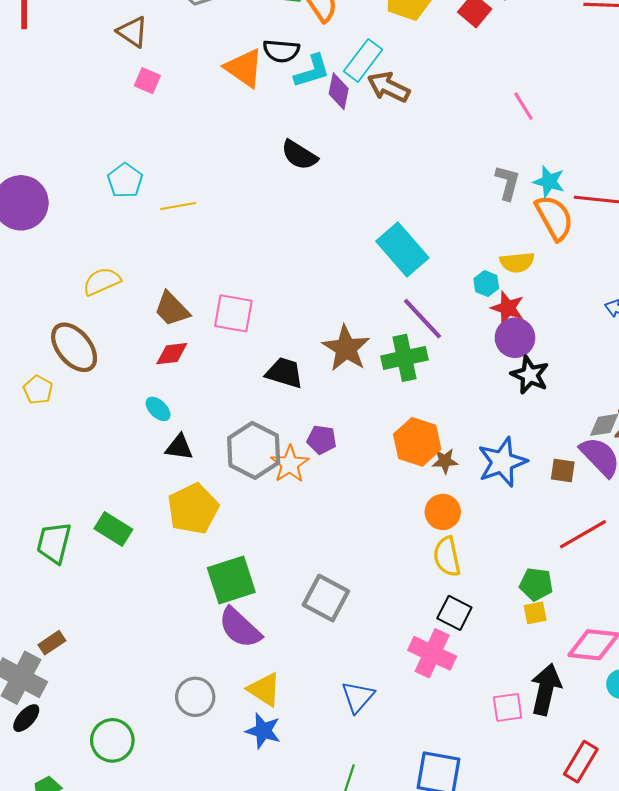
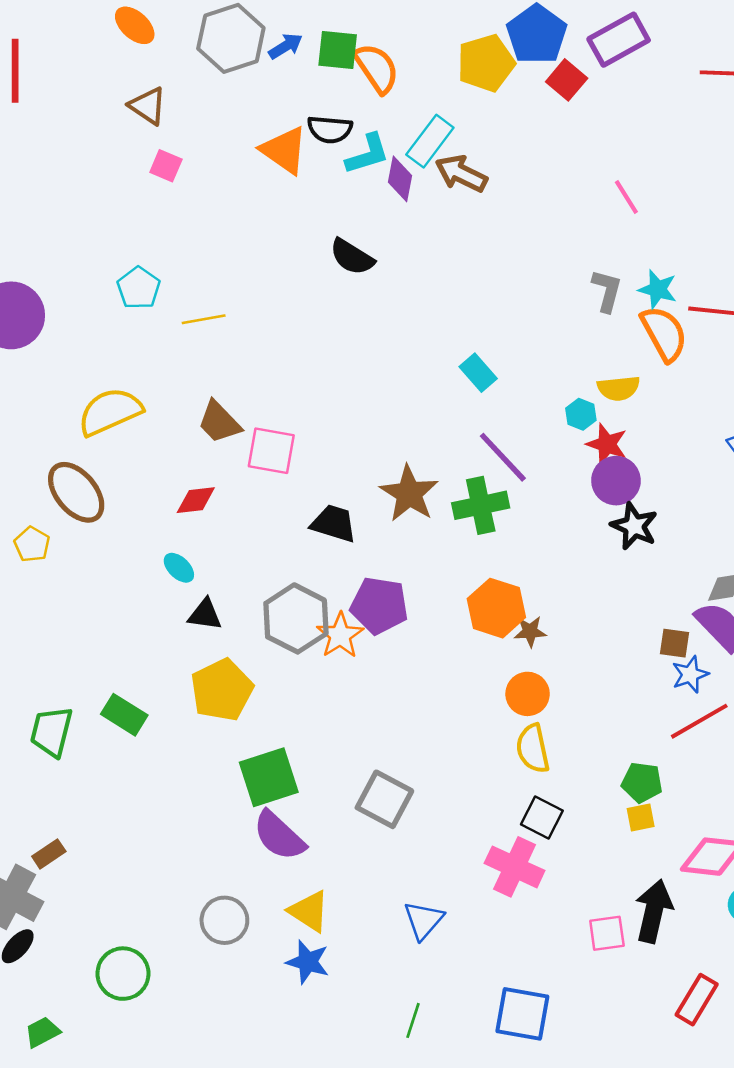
cyan rectangle: (402, 250) -> (478, 373), size x0.6
yellow semicircle: (102, 281) -> (110, 412), size x1.4
brown trapezoid: (172, 309) -> (219, 422), moved
purple pentagon: (322, 440) -> (379, 605), size x1.6
blue star: (502, 462) -> (690, 674), moved, size x0.6

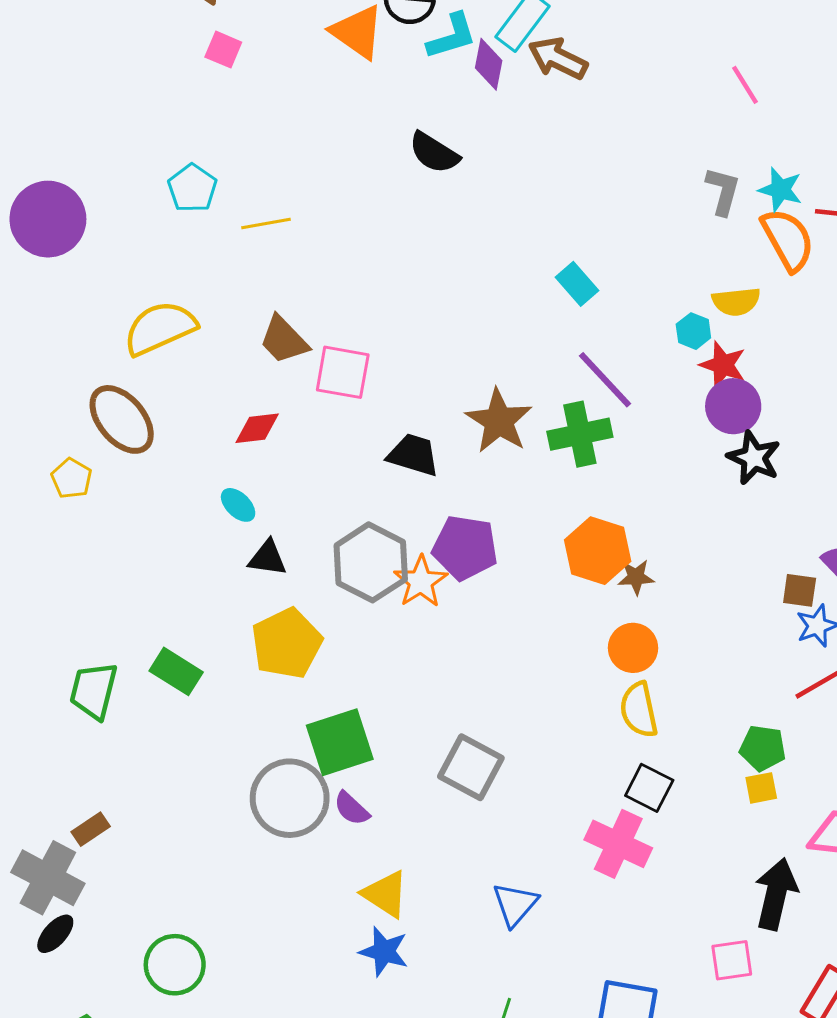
purple semicircle: (279, 836) -> (352, 809), size x0.6
gray circle: (224, 920) -> (290, 798), moved, size x1.4
pink square: (607, 933) -> (732, 960), moved

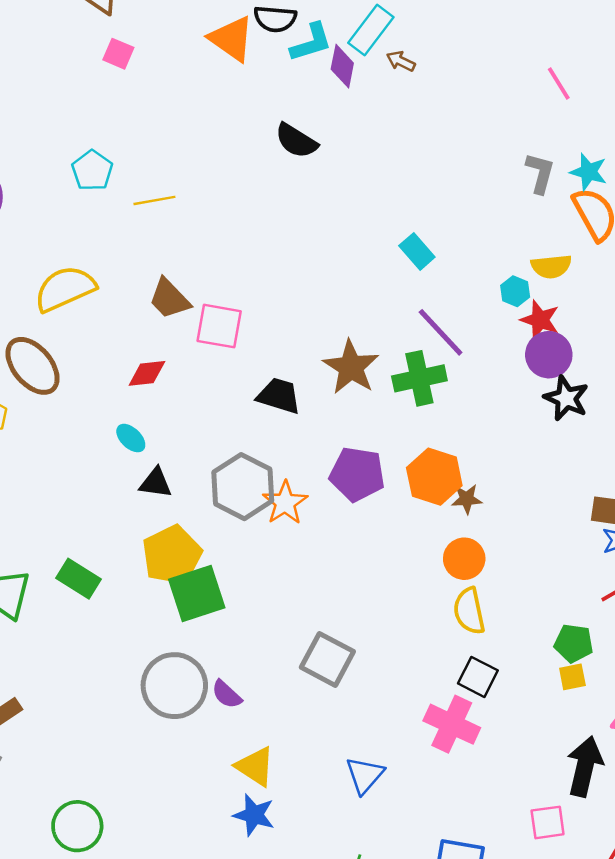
brown arrow: (558, 58) -> (401, 61), size x0.6
purple pentagon: (465, 548) -> (357, 474), moved
green square: (340, 742) -> (197, 594), moved

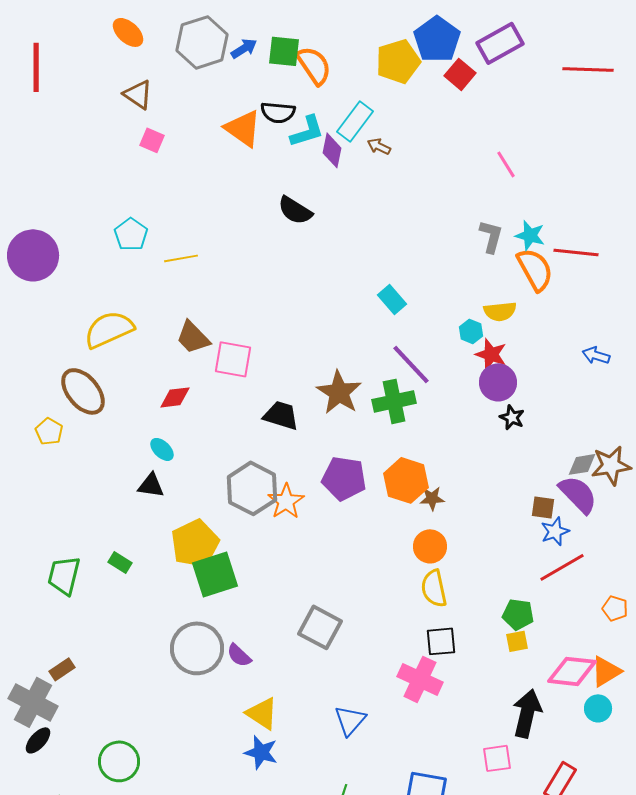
black star: (566, 398) -> (512, 417), size x0.7
black triangle: (156, 483) -> (151, 485), moved
green rectangle: (79, 579) -> (120, 562), size x0.7
black square: (478, 677) -> (441, 641), turned -32

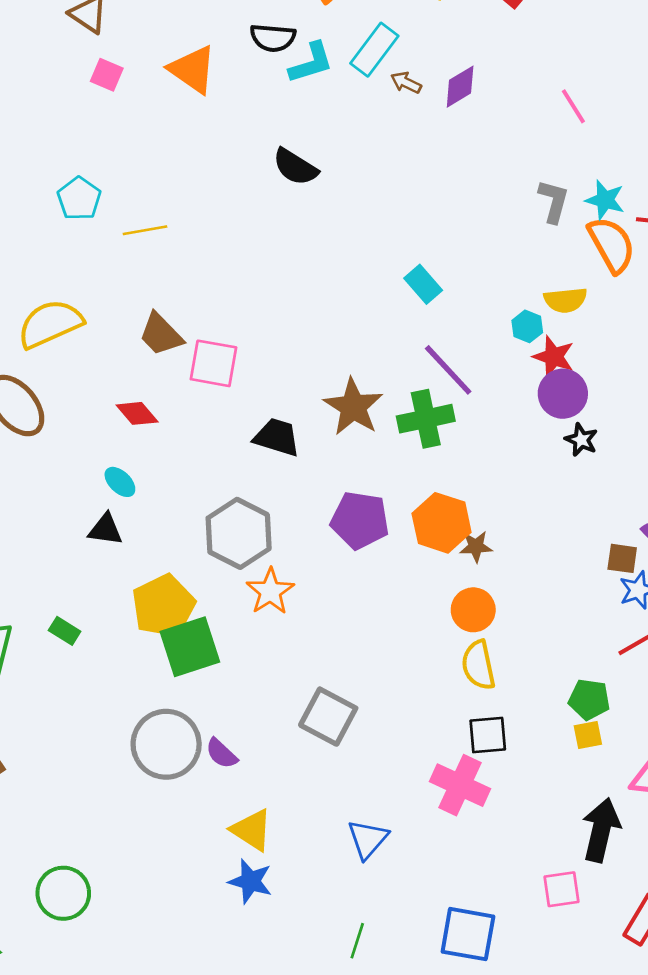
orange triangle: (243, 128) -> (192, 69), moved
purple diamond: (332, 150) -> (460, 87), moved, turned 48
red diamond: (175, 397) -> (137, 413), turned 56
orange star: (286, 501) -> (270, 591), moved

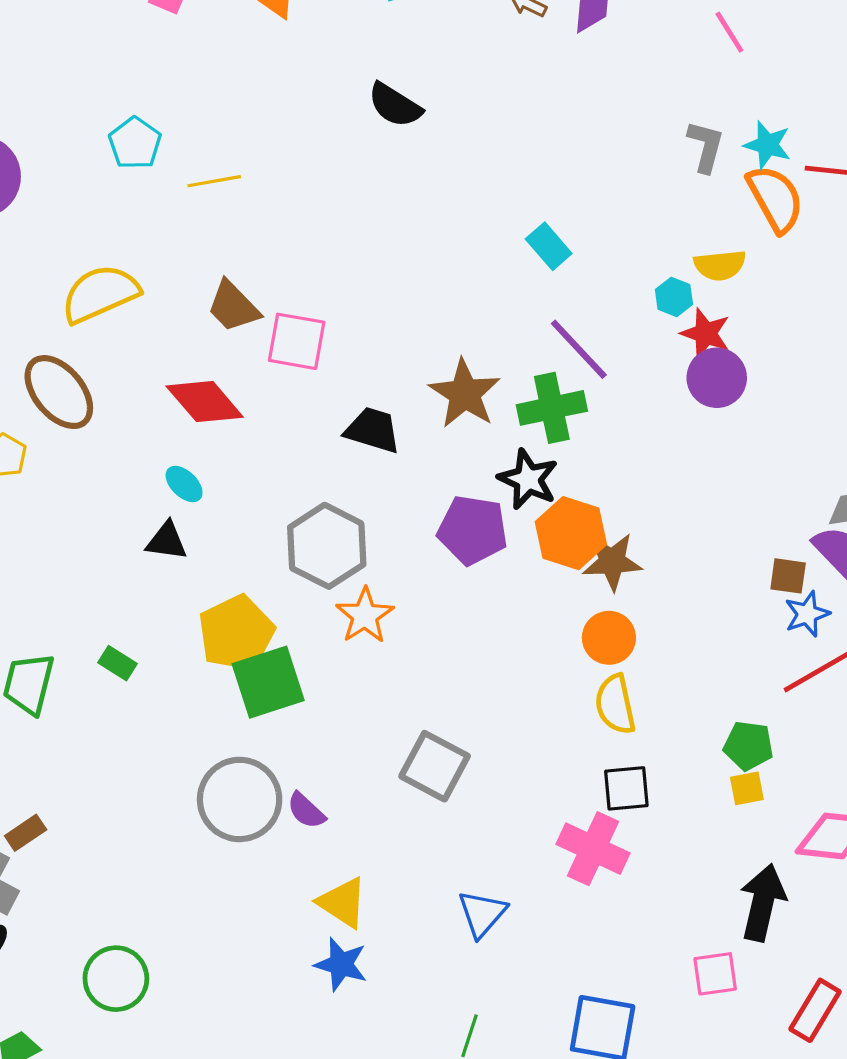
red diamond: (137, 413) -> (205, 402), size x1.5
black star: (581, 440) -> (528, 479), moved, size x1.5
brown star: (476, 547) -> (612, 562), size x1.5

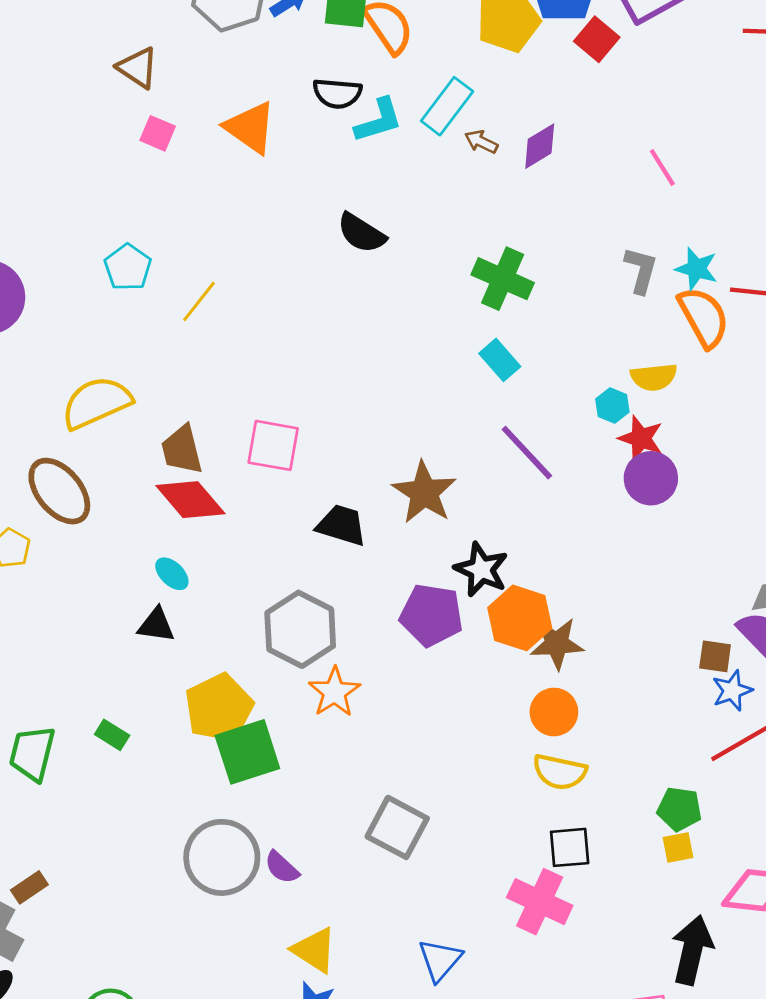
yellow line: (214, 181) -> (199, 301), turned -42
brown trapezoid: (233, 306) -> (182, 450), moved, turned 30
green cross: (552, 408) -> (503, 279), moved, turned 36
yellow semicircle: (615, 704) -> (560, 772), turned -66

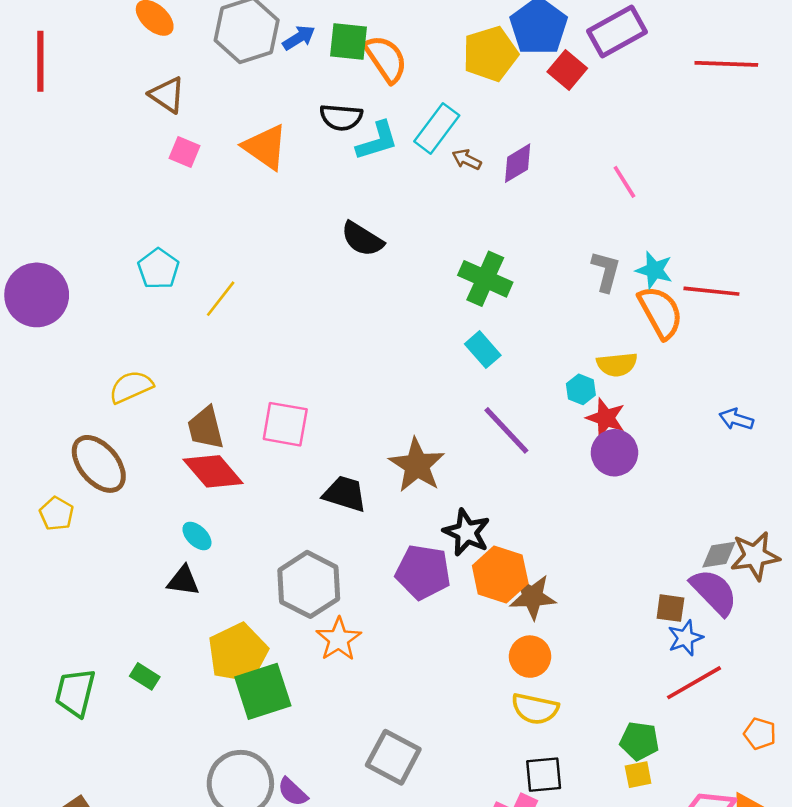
yellow semicircle: (96, 403) -> (131, 387), size x0.7

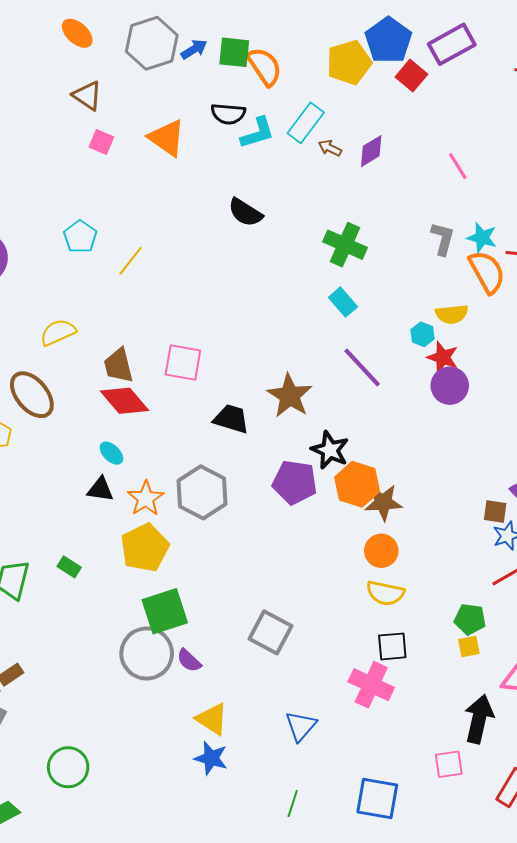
orange star: (339, 639) -> (146, 498), moved
green square: (263, 691) -> (165, 611), moved

